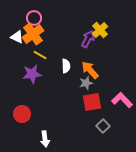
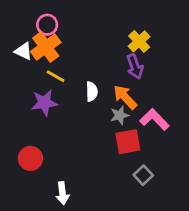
purple arrow: (88, 39) -> (135, 67), moved, turned 132
pink L-shape: (122, 100) -> (154, 119), moved

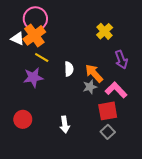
pink circle: (47, 25) -> (35, 19), size x1.5
purple arrow: (135, 67) -> (121, 60), moved
red square: (128, 142) -> (108, 111), moved
white arrow: (62, 193) -> (65, 125), moved

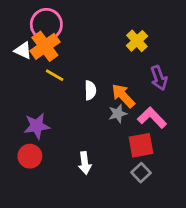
purple star: (33, 77) -> (37, 126), moved

